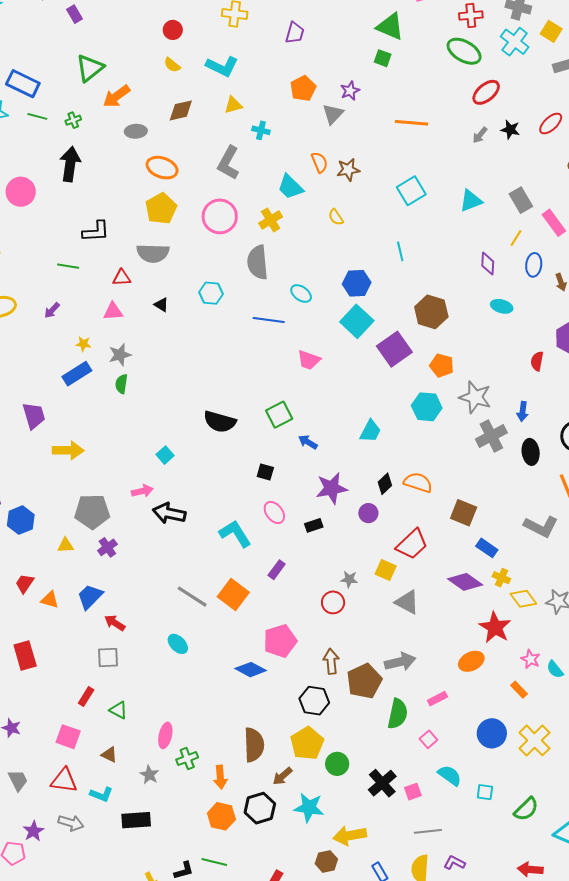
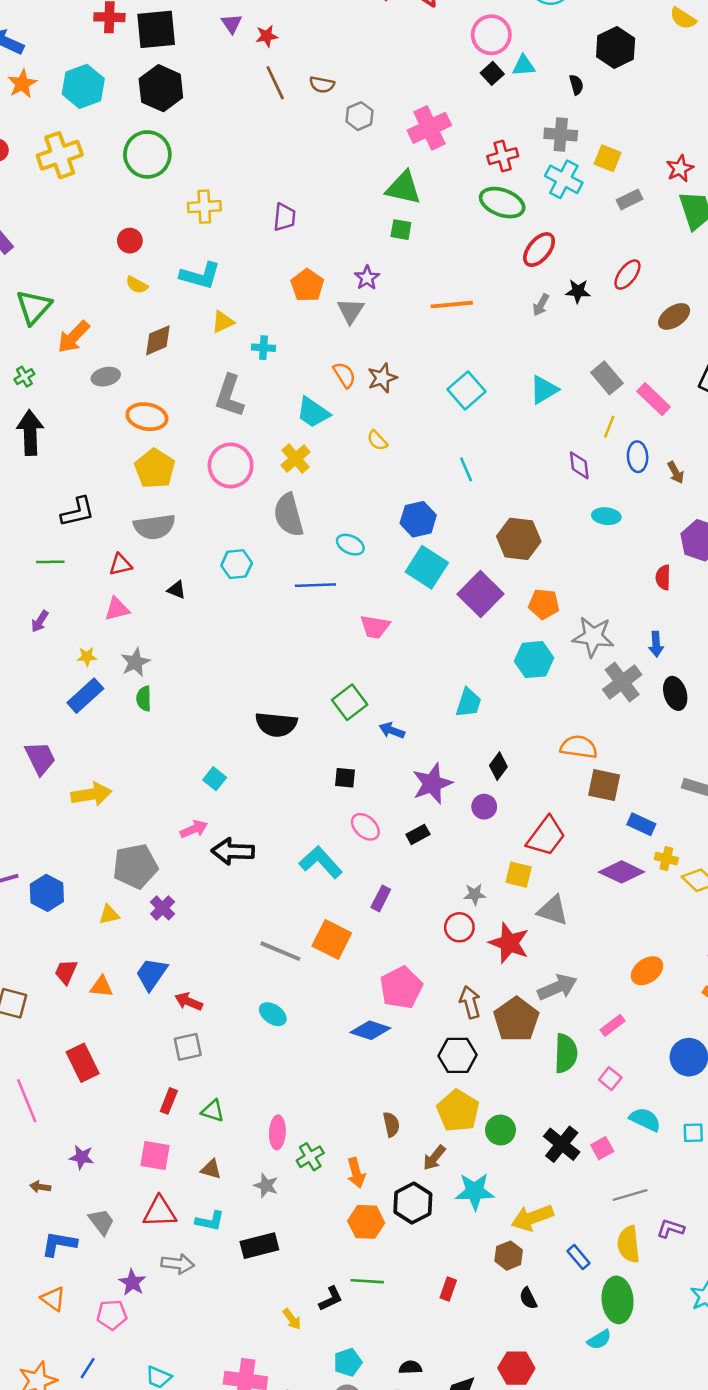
orange semicircle: (418, 482) -> (579, 747), moved
red star: (495, 627) -> (509, 943), moved
brown semicircle: (254, 745) -> (391, 1124), size x0.6

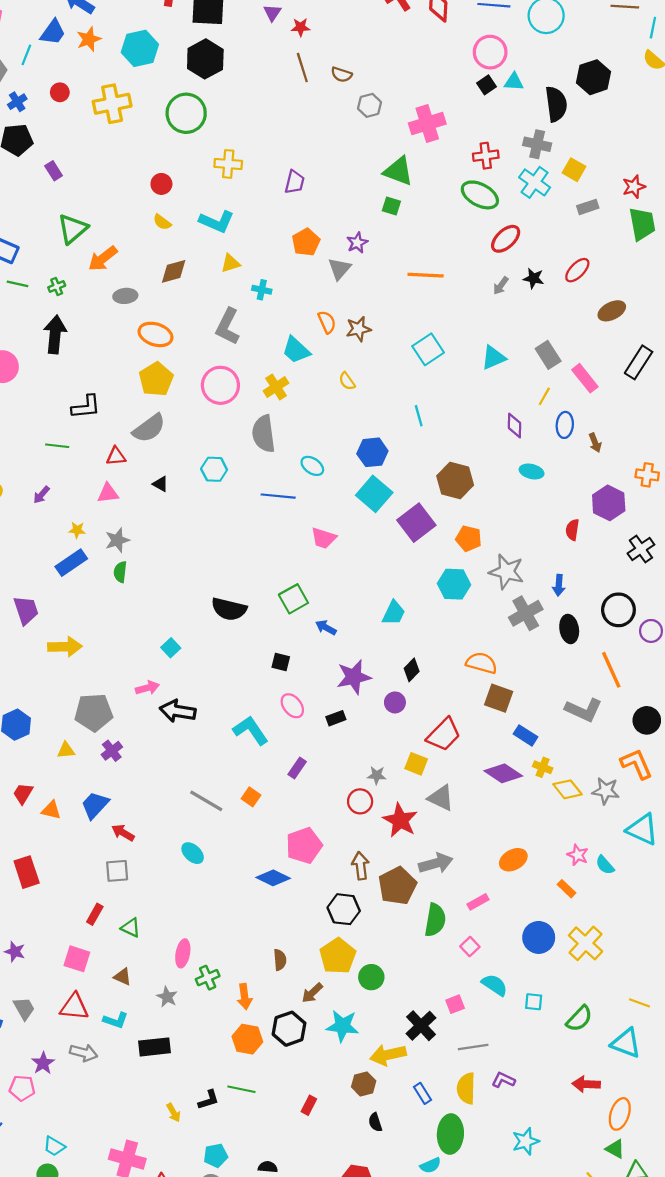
black semicircle: (576, 85) -> (556, 104), size x2.0
gray semicircle: (154, 527) -> (149, 428), turned -36
orange square: (332, 940) -> (251, 797), size x0.6
black cross: (562, 1144) -> (421, 1026), moved

